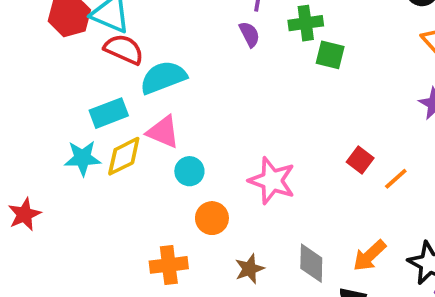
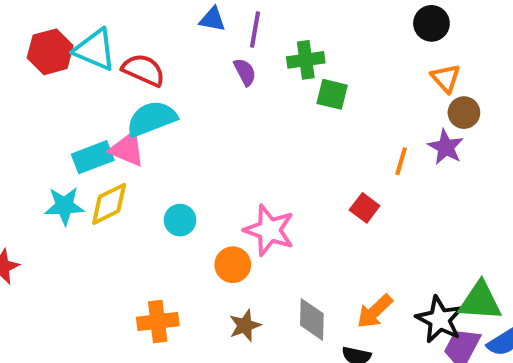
red semicircle: (124, 49) -> (143, 70), moved
pink triangle: (163, 132) -> (127, 149), moved
orange line: (396, 179) -> (401, 161), moved, turned -32
orange circle: (212, 218) -> (233, 265), moved

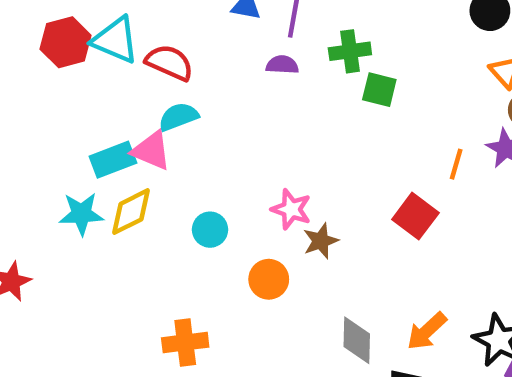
purple semicircle: (245, 72) -> (282, 65), turned -60
cyan semicircle: (152, 119) -> (178, 117), size x0.7
red square: (365, 208) -> (415, 216), size x1.4
pink star: (269, 230) -> (291, 209), moved, size x0.7
brown star: (245, 326) -> (321, 241), moved

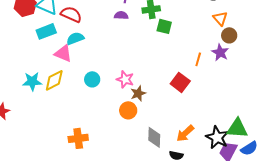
cyan rectangle: (113, 160) -> (46, 31), moved
cyan circle: (210, 230) -> (92, 79), moved
orange circle: (269, 279) -> (128, 110), moved

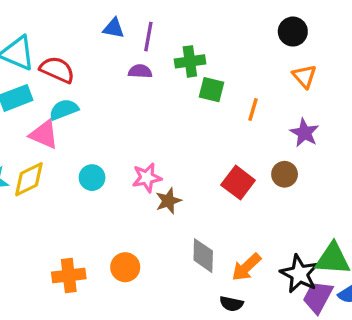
brown circle: (229, 35) -> (285, 174), moved
orange line: (198, 59) -> (253, 110), moved
pink star: (125, 79) -> (147, 178), turned -30
orange circle: (128, 110) -> (125, 267), moved
gray diamond: (154, 137) -> (203, 256), moved

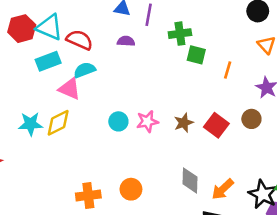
purple semicircle: (140, 71) -> (126, 41), moved
cyan circle: (92, 178) -> (118, 121), moved
brown star: (168, 201) -> (184, 123), moved

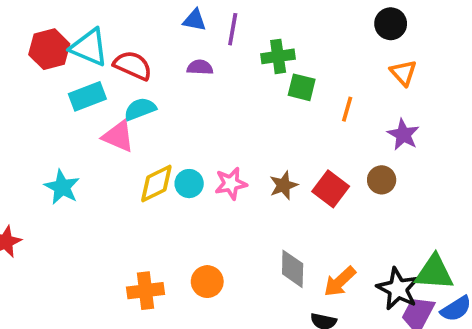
yellow diamond: (58, 123) -> (156, 184), moved
cyan star: (31, 124) -> (62, 187), turned 30

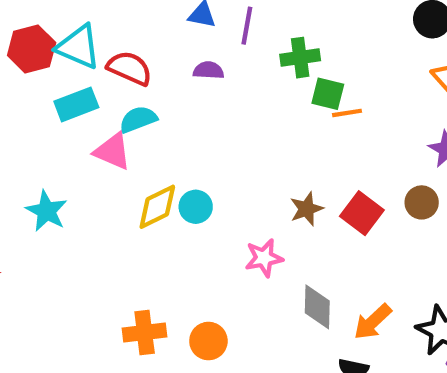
orange line: (347, 109) -> (347, 113), moved, turned 65
pink star: (231, 184) -> (264, 258), moved
orange circle: (207, 282) -> (208, 341), moved

